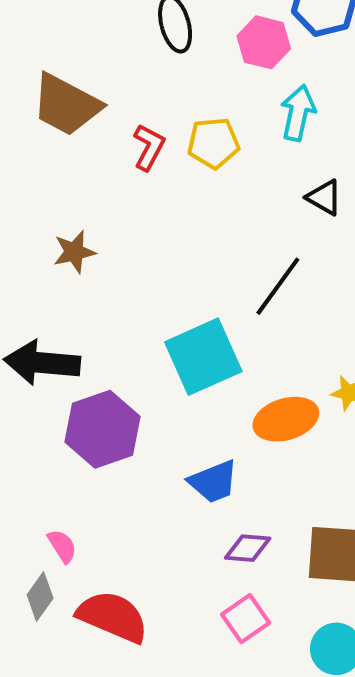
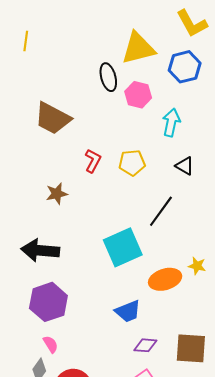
pink hexagon: (264, 42) -> (138, 95), moved
yellow pentagon: (213, 143) -> (132, 163), moved
red L-shape: (149, 147) -> (93, 161), moved
purple hexagon: (103, 429) -> (48, 302), moved

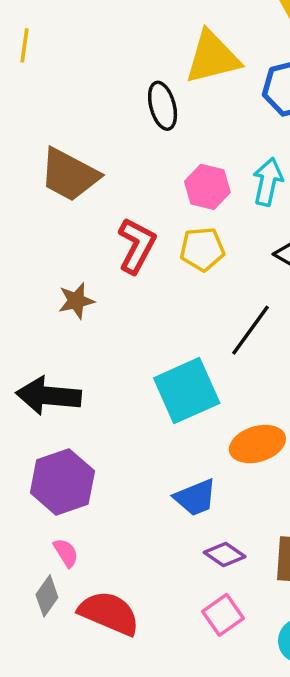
pink hexagon: (138, 95) -> (207, 187), moved
red L-shape: (93, 161) -> (137, 246), size x1.4
purple diamond: (145, 345) -> (225, 554), turned 30

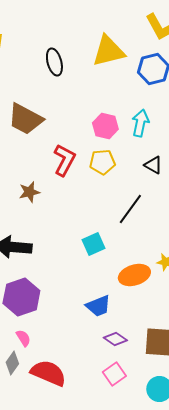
black ellipse: (163, 106) -> (54, 62), moved
cyan square: (187, 391) -> (93, 244), size x0.6

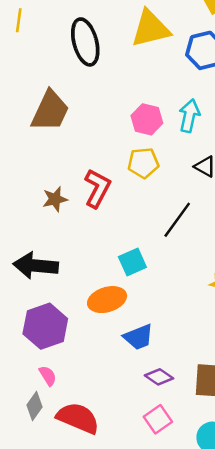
black ellipse: (54, 62) -> (85, 42), size x1.4
brown trapezoid: (25, 119) -> (50, 111), turned -93
red L-shape: (64, 160) -> (97, 188), moved
orange ellipse: (134, 275) -> (107, 300), moved

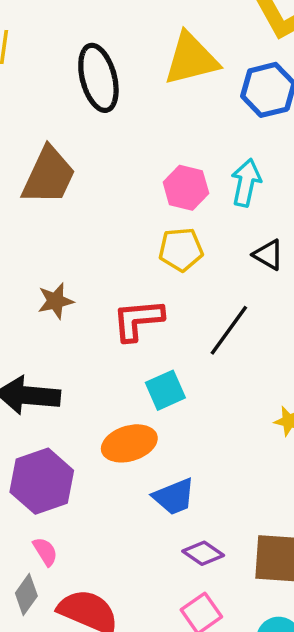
red L-shape: (97, 188) -> (138, 320), moved, turned -123

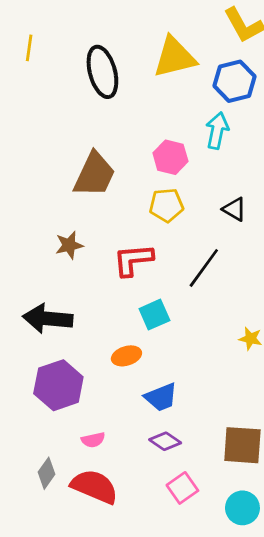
brown trapezoid: (49, 176) -> (94, 175), moved
cyan arrow: (246, 183) -> (217, 131), moved
orange ellipse: (129, 443) -> (126, 356), size x0.7
pink semicircle: (45, 552) -> (93, 440), moved, turned 110
purple diamond: (203, 553) -> (165, 441), moved

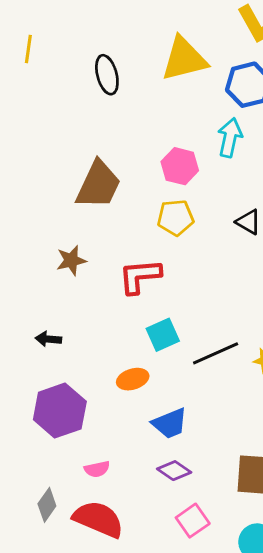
black ellipse: (102, 72) -> (107, 75), size x0.7
black line: (204, 268) -> (216, 353), moved, turned 30
black arrow: (48, 319) -> (48, 339), size x0.5

